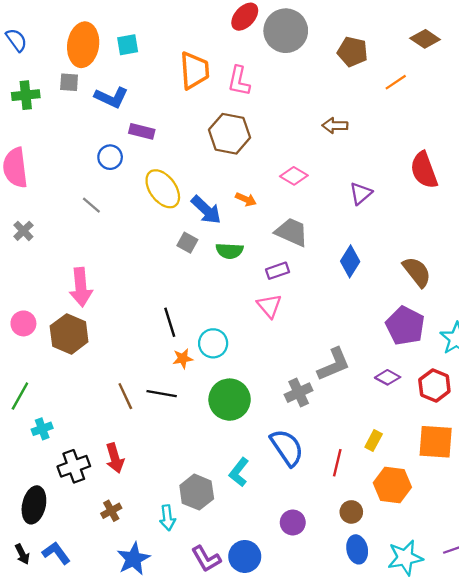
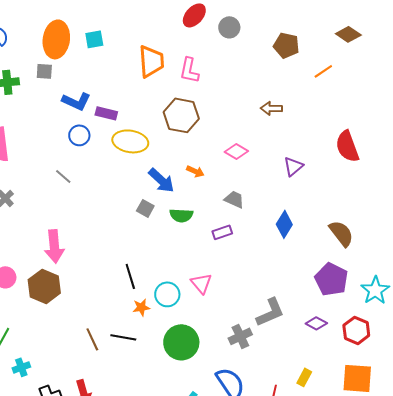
gray circle: (286, 31) -> (229, 27), size x0.6
blue L-shape: (111, 97) -> (76, 101), moved
yellow ellipse: (163, 189) -> (130, 141), moved, turned -44
gray trapezoid: (292, 232) -> (234, 199), size x0.7
pink triangle: (269, 306) -> (201, 283), moved

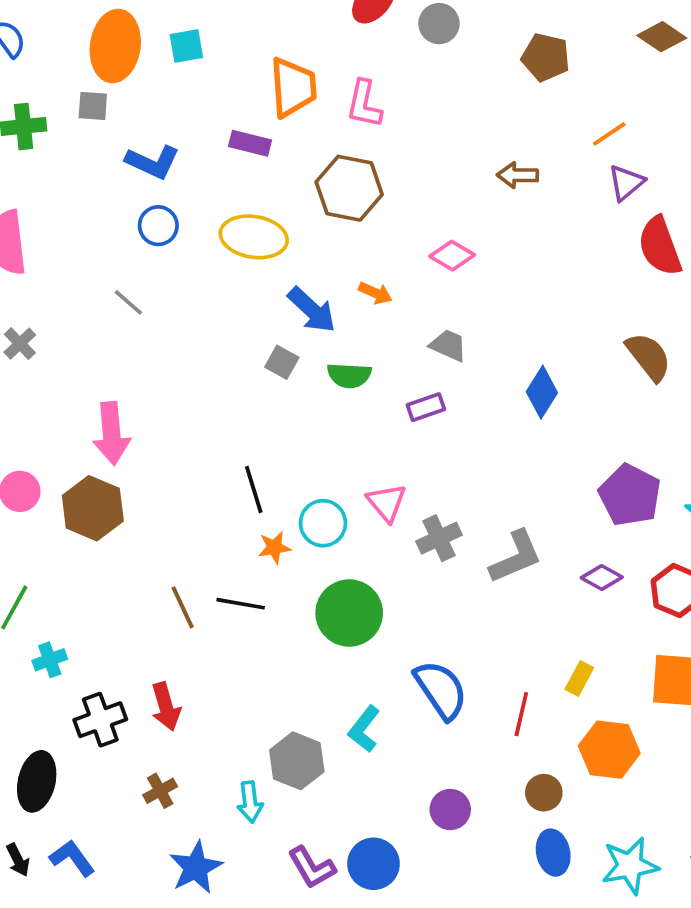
orange line: (323, 71) -> (609, 134), moved
purple rectangle: (106, 113) -> (250, 143), moved
purple triangle: (293, 166) -> (626, 183), moved
brown semicircle: (341, 233) -> (649, 357), moved
gray cross: (240, 336) -> (439, 538), moved

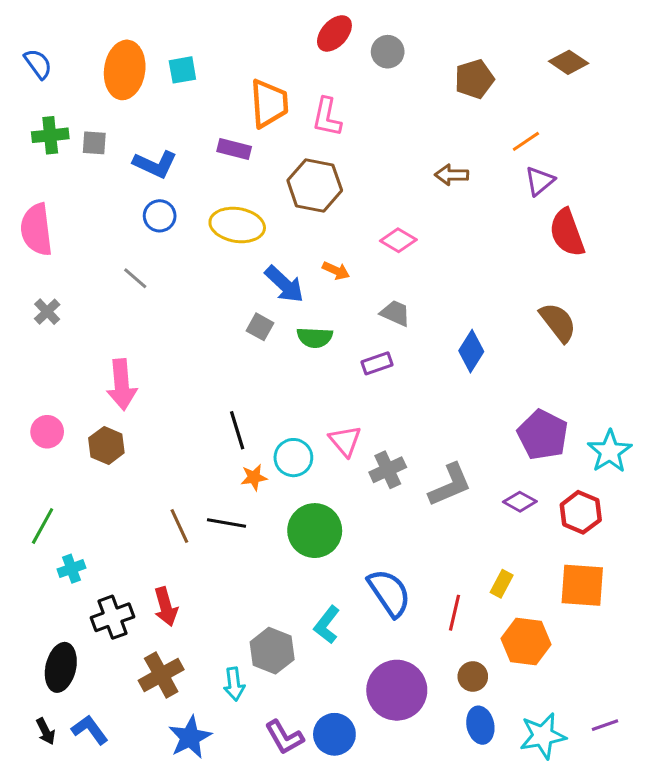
brown pentagon: (546, 57) -> (474, 79), turned -30
gray square: (93, 106) -> (94, 143), moved
brown hexagon: (93, 508) -> (106, 445), size x0.7
brown cross: (160, 791) -> (161, 675), size x1.6
purple circle: (450, 809) -> (397, 690), size x1.8

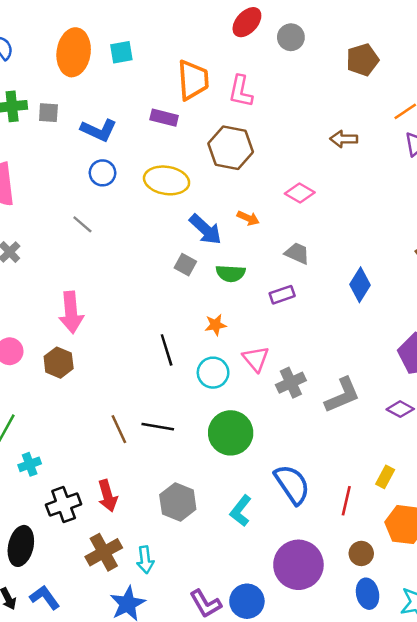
orange star: (254, 477) -> (216, 325), moved
gray hexagon: (272, 651) -> (178, 502), moved
cyan arrow: (234, 684) -> (145, 560), moved

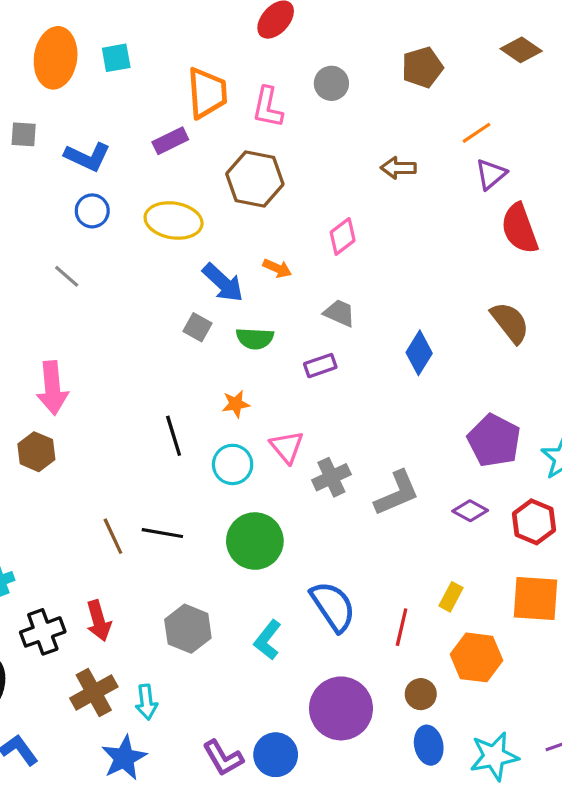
gray circle: (291, 37) -> (331, 83), moved
purple rectangle: (164, 118) -> (170, 141), turned -40
pink diamond: (300, 193) -> (343, 236), turned -68

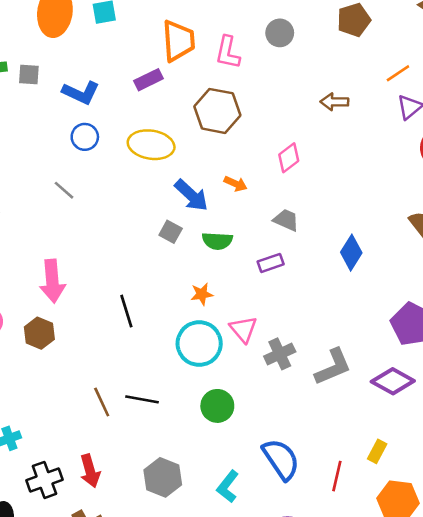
black line: (174, 436) -> (126, 311), moved
cyan circle: (233, 464) -> (199, 344), size x1.4
purple diamond: (470, 511) -> (393, 381), size x1.5
green circle: (255, 541) -> (217, 406), size x0.7

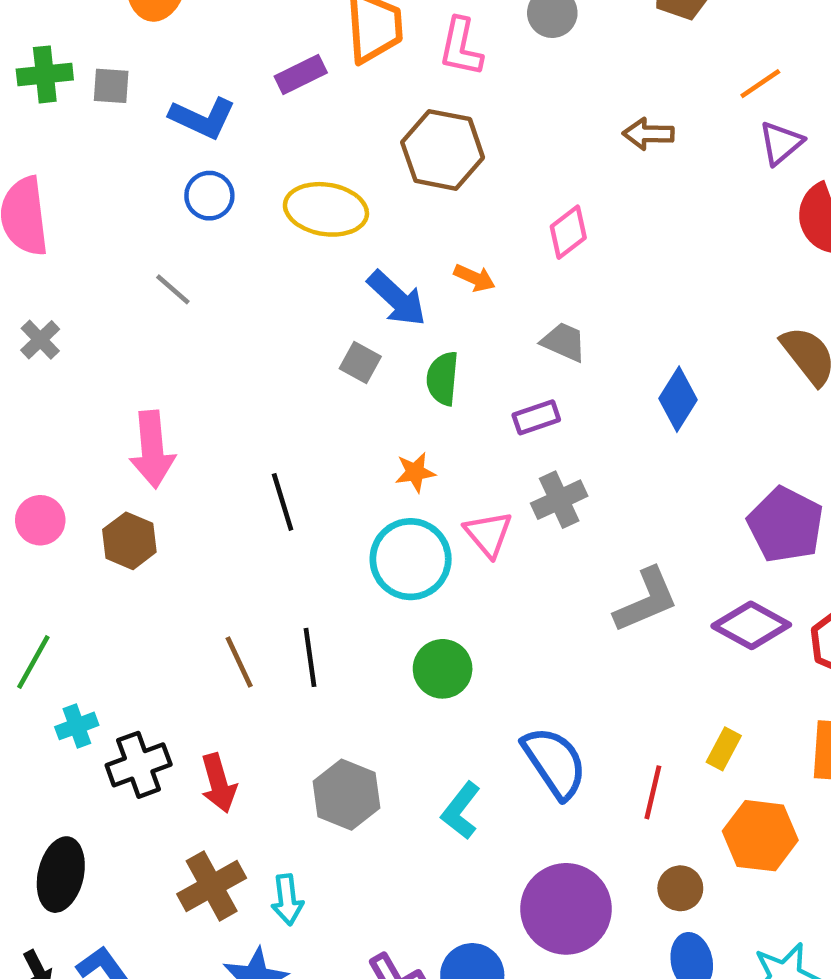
purple rectangle: (148, 80) -> (301, 74), moved
green semicircle: (217, 241) -> (443, 379), turned 92
gray cross: (280, 354) -> (559, 500), moved
black line: (142, 399) -> (310, 657), turned 72
black cross: (45, 480) -> (139, 765), moved

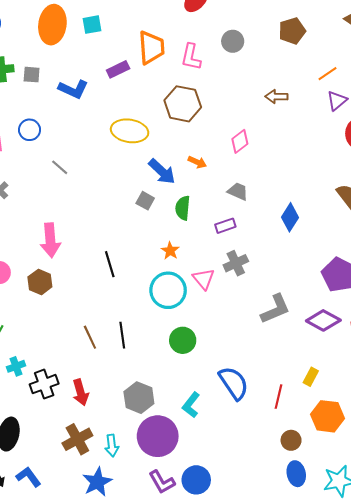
blue circle: (209, 196) -> (30, 130), moved
orange star: (415, 472) -> (170, 251), turned -30
purple circle: (566, 909) -> (158, 436), moved

